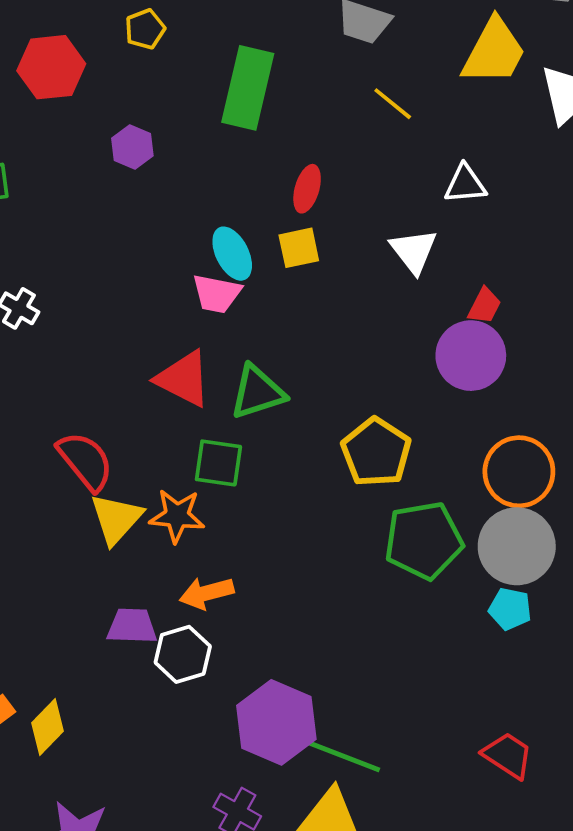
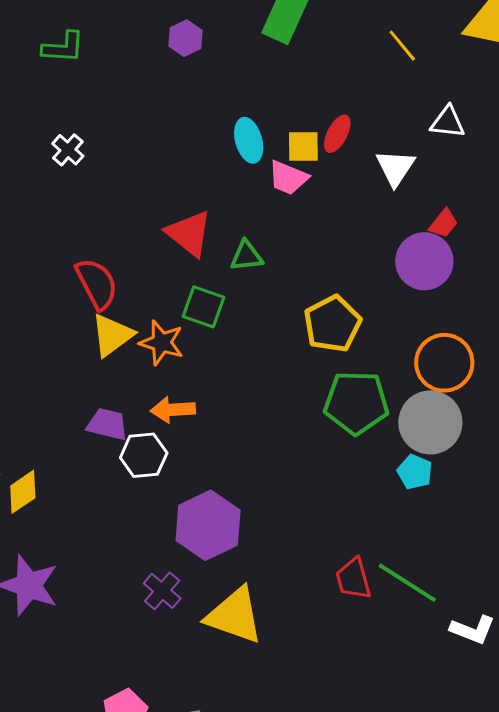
red ellipse: (307, 189) -> (337, 134), moved
pink trapezoid: (217, 294) -> (288, 178), moved
green triangle: (257, 392) -> (247, 256), size x0.7
red trapezoid: (508, 755) -> (353, 579), moved, turned -150
green line: (342, 756) -> (407, 583), moved

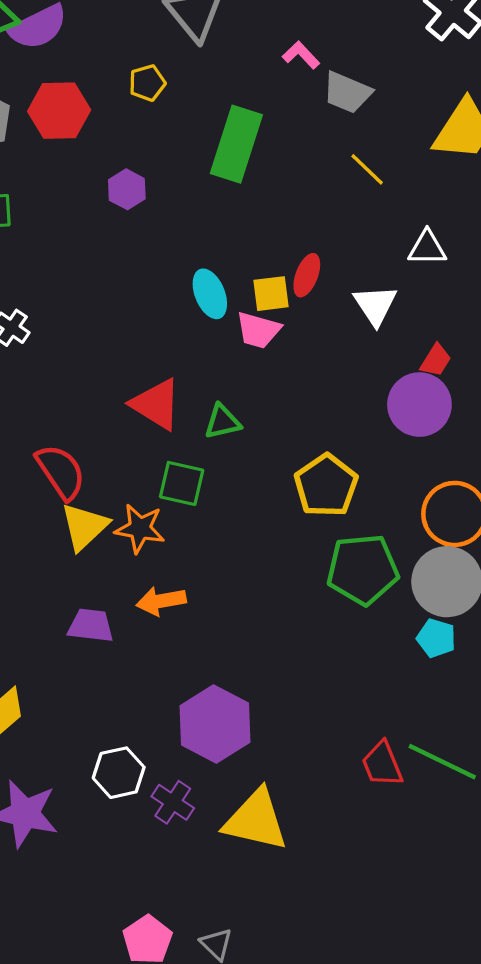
white hexagon: (144, 455) -> (119, 773), moved

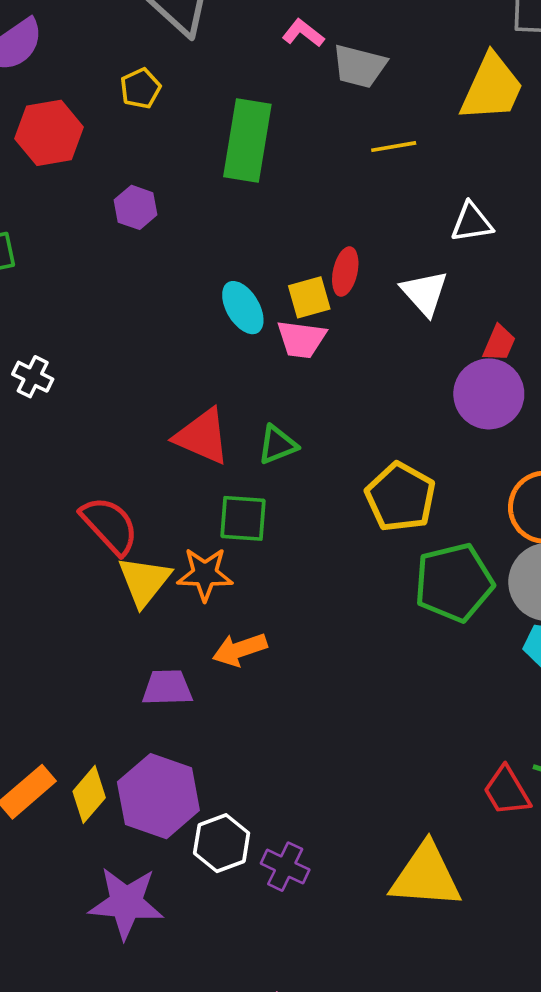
yellow line: (367, 169) -> (394, 147), turned -45
purple hexagon: (215, 724) -> (158, 796), moved
yellow triangle: (256, 820) -> (426, 876), moved

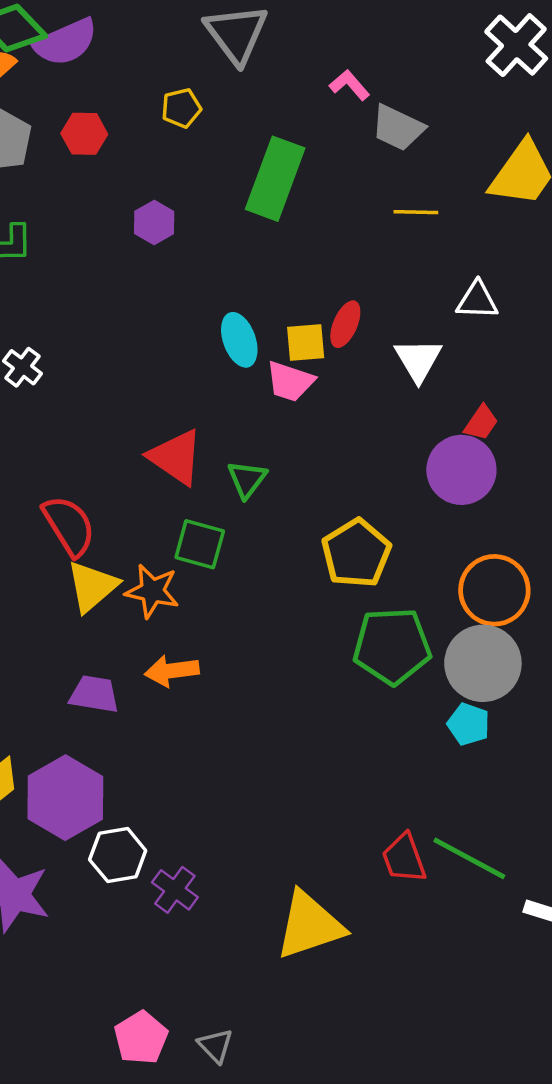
red hexagon: (49, 133) -> (84, 134), size x0.7
green triangle: (277, 445) -> (247, 479), turned -42
yellow triangle: (426, 876) -> (309, 925), turned -34

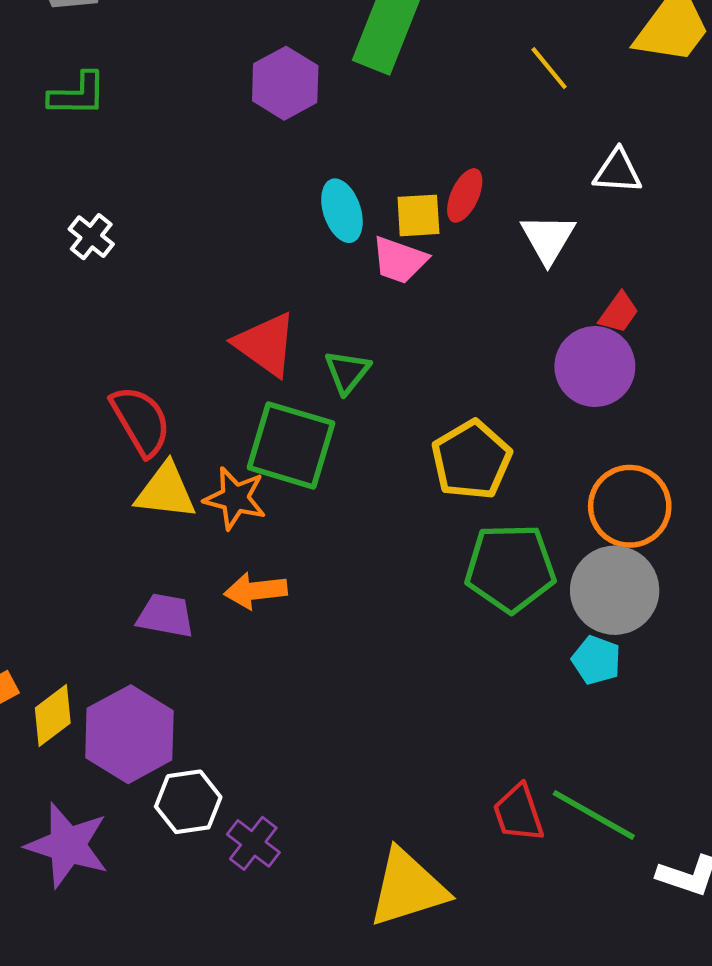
yellow line: (416, 212) -> (549, 68), turned 48
purple hexagon: (154, 222) -> (285, 83), moved, size x1.4
green square: (200, 544) -> (291, 445), size x1.5
yellow triangle: (92, 586) -> (166, 491), turned 46

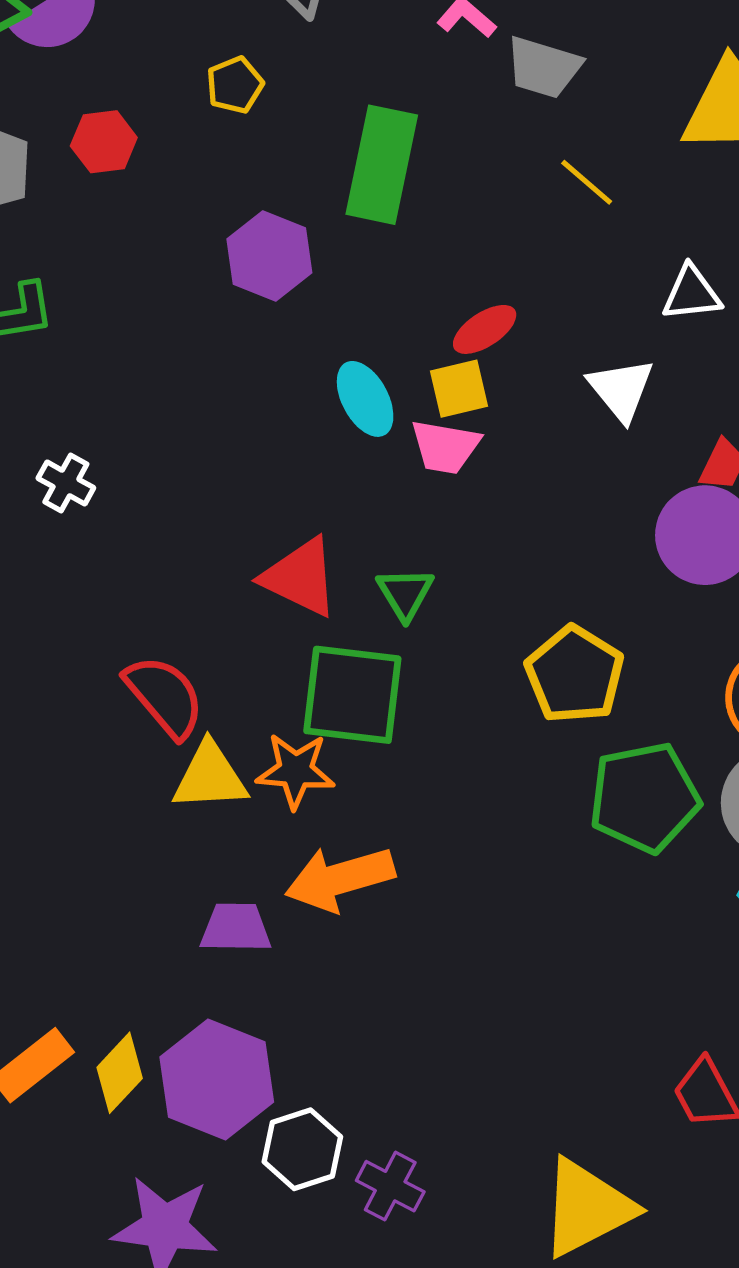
red ellipse: (465, 195) -> (485, 329), moved, turned 42
orange arrow: (256, 591) -> (340, 879), size x1.4

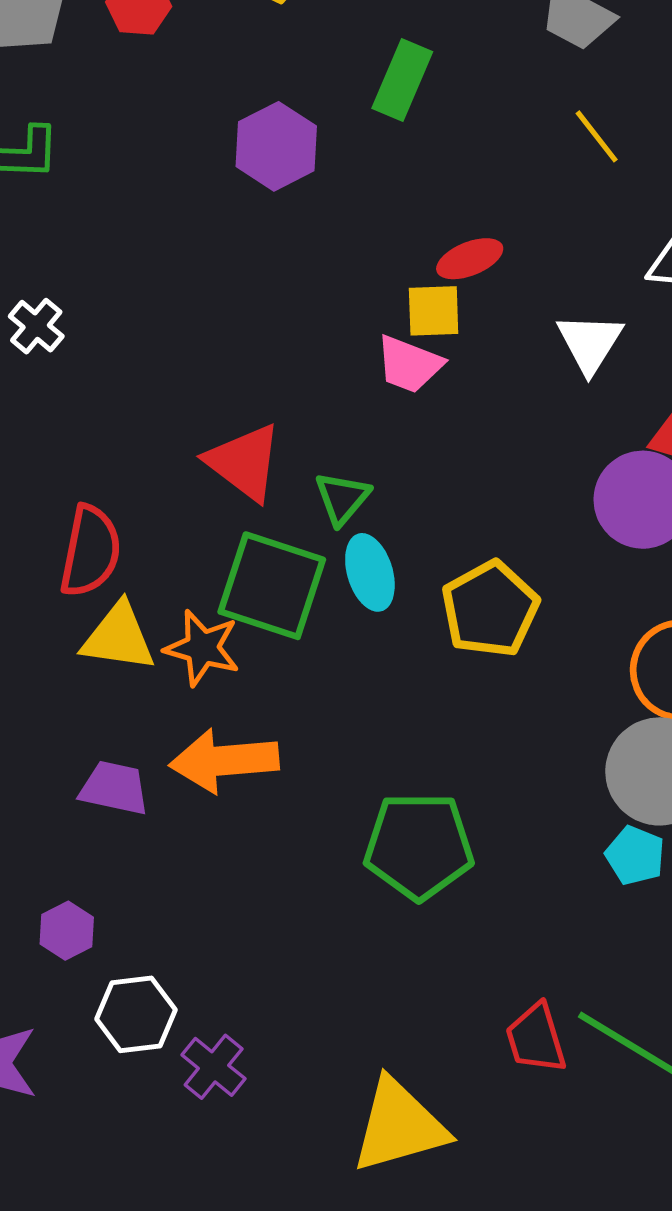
green rectangle: (382, 165) -> (402, 80), size x0.7
cyan ellipse: (365, 399) -> (370, 572), moved
red semicircle: (165, 696) -> (90, 551), turned 40
green pentagon: (644, 798) -> (419, 846), moved
purple hexagon: (217, 1079) -> (67, 931), size x0.5

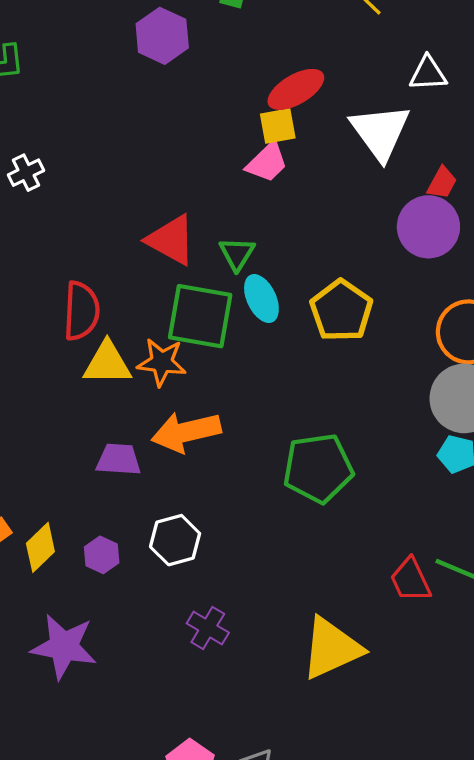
red ellipse: (470, 259) -> (296, 89), size x1.4
white cross: (36, 326) -> (26, 173), turned 32
white triangle: (590, 343) -> (380, 132), size x1.4
pink trapezoid: (409, 364) -> (267, 162), turned -57
white hexagon: (136, 1014) -> (175, 540), moved

